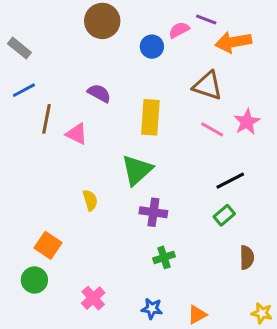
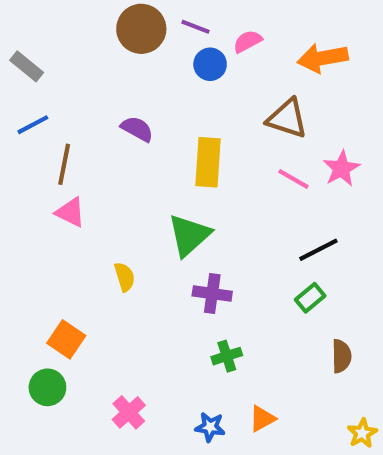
purple line: (206, 19) -> (195, 27), moved
pink triangle: (77, 134) -> (70, 212), moved
yellow star: (262, 313) -> (362, 433), turned 30
orange triangle: (197, 315) -> (262, 419), moved

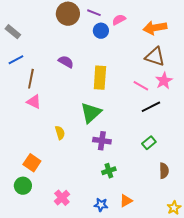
brown triangle: (287, 118) -> (155, 57), moved
black line: (318, 250) -> (151, 107), moved

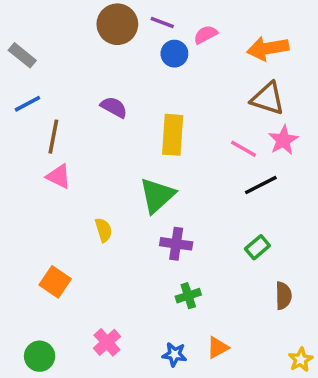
green circle: (23, 186) -> (40, 356), moved

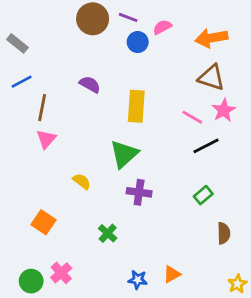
pink triangle: (59, 176) -> (46, 139), turned 45
yellow semicircle: (104, 230) -> (82, 181), turned -36
green cross: (188, 296) -> (108, 233), moved, turned -30
pink cross: (107, 342) -> (61, 273), moved

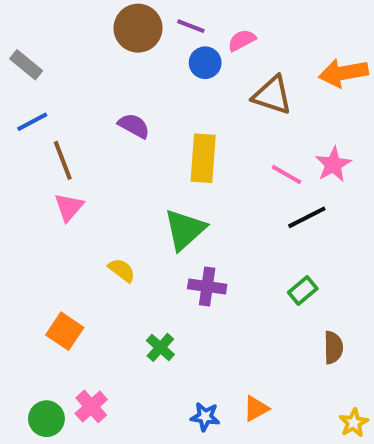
orange arrow: (211, 38) -> (343, 73), moved
brown triangle: (211, 78) -> (272, 95), moved
brown line: (42, 108) -> (63, 160), turned -32

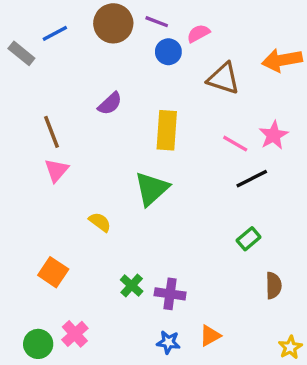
blue line: (32, 122) -> (55, 33), moved
purple semicircle: (134, 126) -> (110, 104), turned 108
purple cross: (207, 286) -> (170, 294), moved

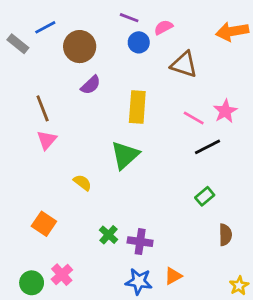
brown circle: (113, 23) -> (80, 47), moved
orange arrow: (282, 60) -> (232, 31), moved
blue star: (168, 342) -> (139, 281), size x1.4

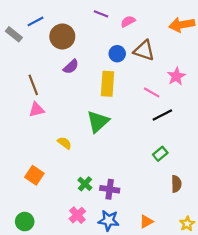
blue circle: (139, 42) -> (117, 54), moved
pink star: (225, 111) -> (176, 76), moved
pink triangle: (47, 140) -> (37, 110), turned 35
pink cross: (62, 275) -> (77, 215), moved
orange triangle: (173, 276) -> (146, 222), moved

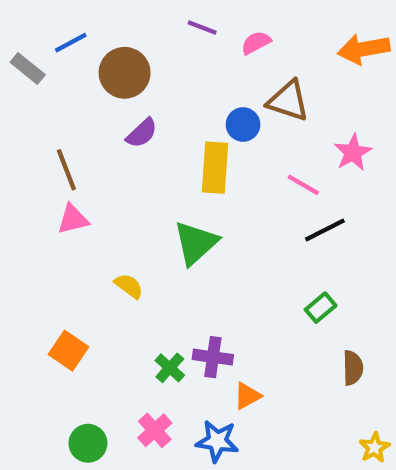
blue circle: (117, 54) -> (243, 124), moved
purple cross: (110, 189) -> (213, 357), moved
green circle: (25, 222) -> (88, 443), moved
orange triangle: (146, 222) -> (247, 396), moved

